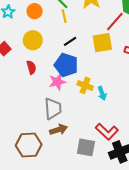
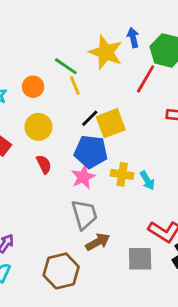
yellow square: (102, 43) -> (111, 123), moved

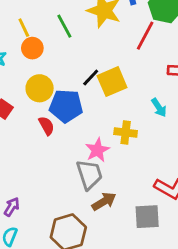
green line: (66, 66) -> (64, 26), turned 30
yellow line: (75, 85) -> (24, 28), moved
blue pentagon: (91, 152) -> (66, 106), moved
pink star: (83, 177) -> (97, 150), moved
cyan arrow: (147, 181) -> (159, 108), moved

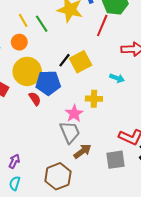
yellow line: (24, 28) -> (23, 20), moved
yellow circle: (40, 88) -> (27, 71), size x1.4
cyan arrow: (159, 108) -> (117, 78), turned -32

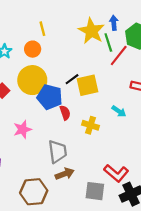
green line: (42, 24) -> (108, 43), moved
red semicircle: (35, 99) -> (65, 113), moved
pink star: (74, 114) -> (22, 129), moved

